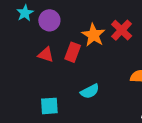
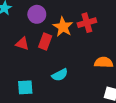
purple circle: (49, 20) -> (37, 14), moved
red cross: (122, 30) -> (87, 23), turned 30

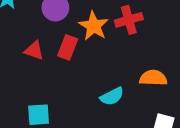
cyan semicircle: (60, 75) -> (112, 96), moved

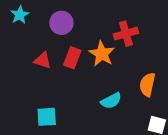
orange star: (94, 26) -> (102, 54), moved
orange semicircle: (153, 78) -> (147, 85), turned -80

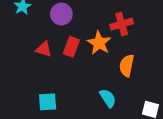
orange semicircle: (147, 85) -> (127, 65), moved
cyan semicircle: (111, 101) -> (108, 98), moved, turned -96

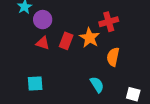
purple circle: (61, 14) -> (43, 20), moved
cyan square: (48, 102) -> (35, 83), moved

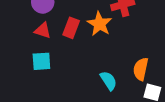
orange semicircle: (113, 57) -> (141, 69), moved
cyan square: (35, 83) -> (41, 61), moved

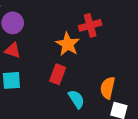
red rectangle: (71, 28) -> (58, 74), moved

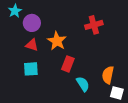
orange star: (68, 44) -> (57, 41), moved

